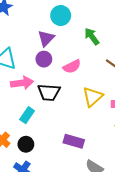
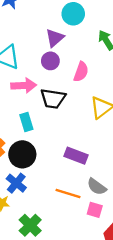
pink semicircle: (72, 66) -> (81, 72), turned -48
cyan rectangle: (27, 115) -> (26, 122), turned -56
black circle: (26, 144) -> (22, 154), size x1.5

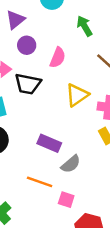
purple triangle: (55, 38) -> (15, 20), moved
gray semicircle: (97, 187) -> (71, 164), moved, turned -78

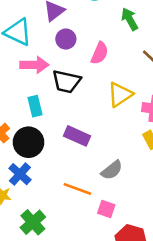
purple rectangle: (49, 143) -> (77, 136), moved

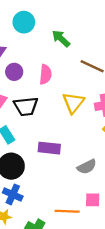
gray semicircle: (112, 170) -> (87, 167), turned 30
orange line: (77, 189) -> (67, 211), moved

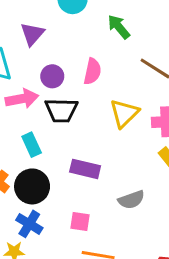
purple circle: (14, 72) -> (52, 76), moved
pink square: (93, 200) -> (80, 222), moved

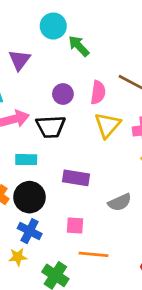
green arrow: (119, 27) -> (79, 46), moved
pink semicircle: (92, 71) -> (98, 92), moved
purple circle: (52, 76) -> (63, 94), moved
cyan rectangle: (32, 145) -> (26, 160), turned -60

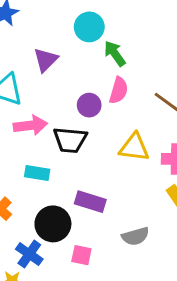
pink semicircle: (98, 92) -> (119, 90), moved
yellow triangle: (107, 125) -> (134, 147), turned 48
black circle: (29, 197) -> (53, 224), moved

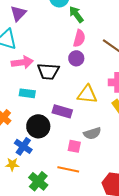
purple triangle: (46, 60) -> (18, 13), moved
purple circle: (89, 105) -> (76, 58), moved
yellow triangle: (134, 147) -> (87, 94), moved
pink square: (81, 255) -> (74, 146), moved

